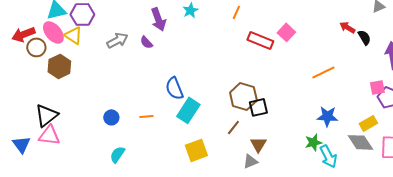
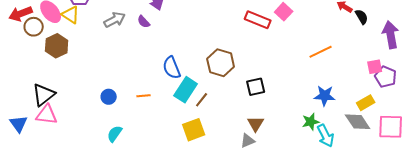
brown hexagon: (243, 96) -> (221, 63), moved
brown line: (233, 127) -> (202, 100), moved

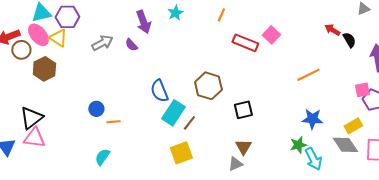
orange line: (144, 96) -> (113, 122), moved
blue circle: (109, 97) -> (96, 109), moved

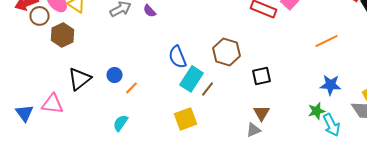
black triangle: (31, 118) -> (80, 79), moved
orange line: (113, 122) -> (132, 88), turned -40
yellow square: (181, 153) -> (186, 119), moved

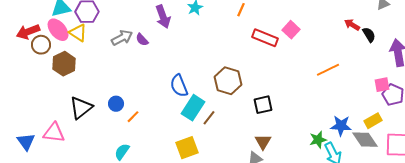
purple semicircle: (150, 11) -> (142, 40), moved
blue star: (330, 85) -> (341, 126), moved

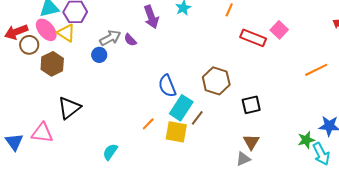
blue circle: (116, 104) -> (99, 55), moved
orange line: (133, 117) -> (148, 124), moved
yellow square: (187, 148) -> (176, 132), moved, turned 30

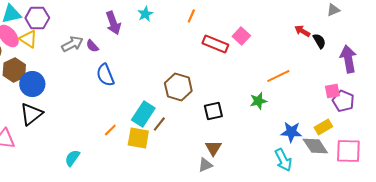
blue circle: (99, 55) -> (32, 84), moved, size x1.6
blue semicircle: (167, 86) -> (105, 75), moved
green star: (306, 140) -> (258, 101), moved

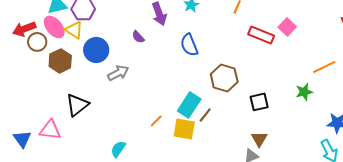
gray arrow: (72, 44) -> (118, 73), moved
blue semicircle: (105, 75) -> (189, 45), moved
blue circle: (32, 84) -> (96, 50), moved

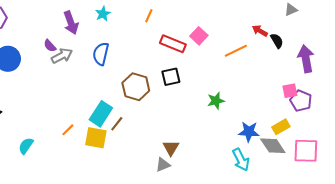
blue semicircle: (189, 45) -> (101, 54), turned 35
orange line: (324, 67) -> (236, 51), moved
gray arrow: (118, 73) -> (62, 56), moved
black square: (259, 102) -> (171, 77), moved
cyan semicircle: (118, 149) -> (26, 146), moved

